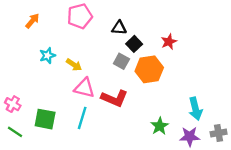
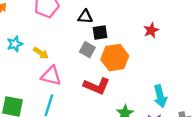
red star: (169, 42) -> (151, 30), moved
black square: (134, 44) -> (100, 33), turned 35
red L-shape: (114, 98) -> (97, 86), moved

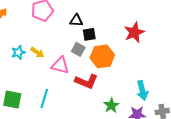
red star: (151, 30) -> (134, 32), size x1.5
cyan star: (15, 44) -> (18, 52), moved
pink triangle: (51, 76) -> (60, 65), moved

